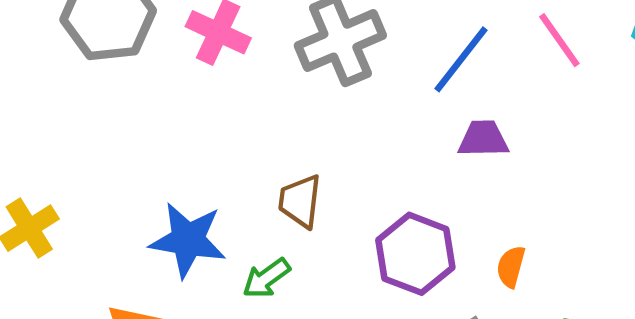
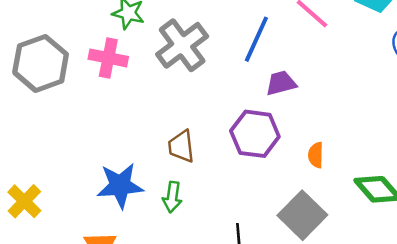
purple hexagon: (415, 254) -> (255, 134), moved
green arrow: (266, 278) -> (172, 197), turned -32

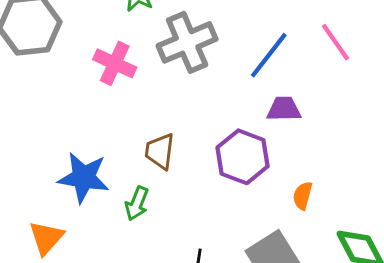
pink cross: (108, 58) -> (115, 63), moved

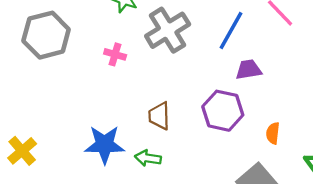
pink cross: (115, 63) -> (115, 54), size x0.7
green arrow: (137, 203) -> (148, 158), turned 85

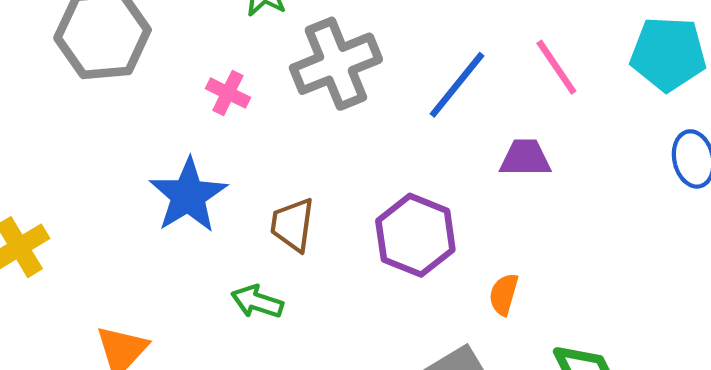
purple trapezoid: (249, 70) -> (525, 158), moved
blue star: (105, 145) -> (188, 196), moved, turned 30

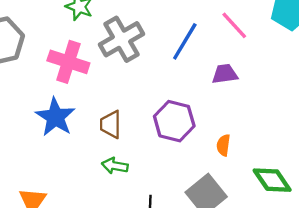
pink cross: (228, 93) -> (68, 62), size x1.8
green arrow: (257, 302) -> (115, 166), moved

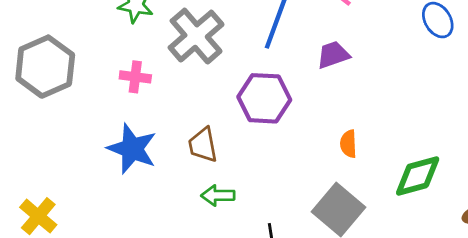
pink cross: (68, 62) -> (135, 77), size x0.6
purple hexagon: (174, 121) -> (264, 98), moved
green diamond: (272, 180) -> (418, 176), turned -60

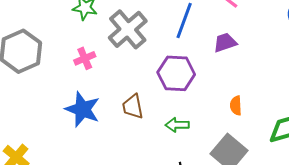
pink cross: (135, 77) -> (85, 58), turned -30
green arrow: (218, 195) -> (177, 125), moved

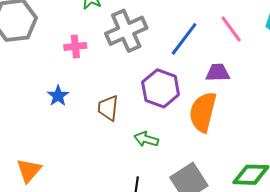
orange semicircle: (236, 106) -> (203, 112), moved, size x2.0
blue star: (83, 109) -> (58, 96), size x0.6

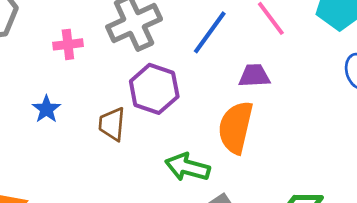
purple hexagon: (161, 88) -> (154, 89), moved
green arrow: (146, 139) -> (188, 167), moved, size x1.4

